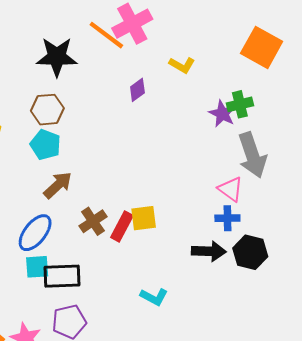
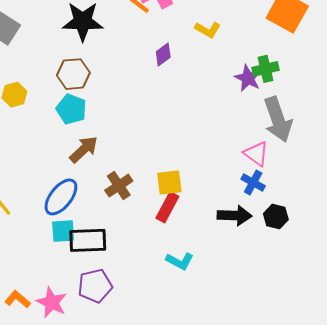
blue cross: (227, 218) -> (253, 182), turned 30
red rectangle: (122, 226) -> (167, 207), moved
black hexagon: (250, 252) -> (276, 217), size x0.7

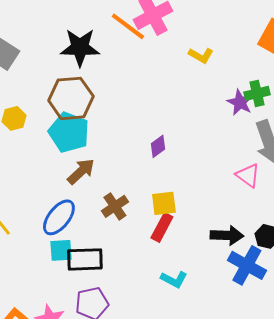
purple diamond: (163, 54) -> (158, 146), moved
brown hexagon: (73, 74) -> (71, 98), size x1.4
cyan pentagon: (71, 109) -> (69, 132), size x1.4
blue cross: (253, 182) -> (247, 265), moved, size x1.6

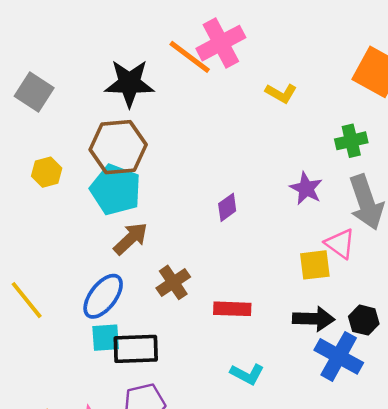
purple star: (240, 102) -> (306, 188), moved
yellow square: (164, 203) -> (315, 265), moved
red rectangle: (162, 227) -> (232, 309), turned 64

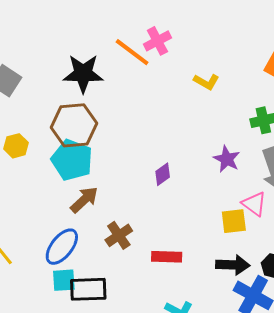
pink cross: (221, 43) -> (157, 41), size x0.7

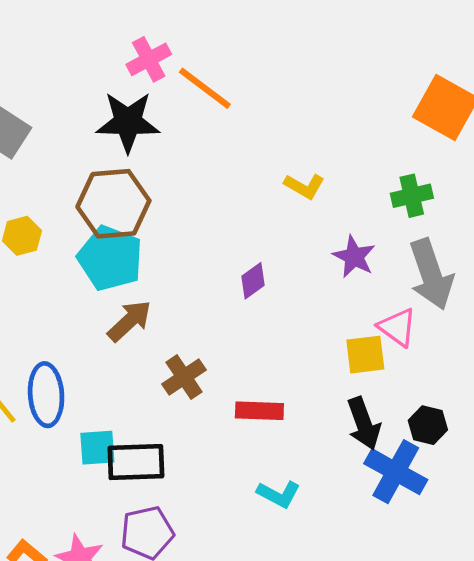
pink cross: (157, 41) -> (149, 59), moved
yellow L-shape: (206, 82) -> (304, 186), moved
blue ellipse: (62, 247) -> (46, 395), moved, turned -42
black arrow: (233, 265) -> (364, 424), turned 68

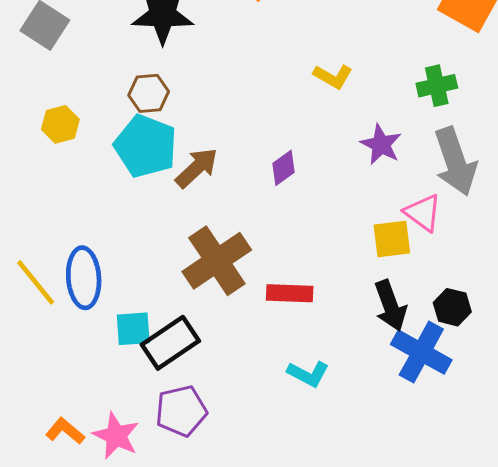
brown hexagon: (113, 204) -> (149, 93), size x0.6
brown arrow: (129, 321) -> (197, 168), moved
brown cross: (184, 377) -> (217, 261), size x1.6
black rectangle: (136, 462) -> (170, 343), turned -32

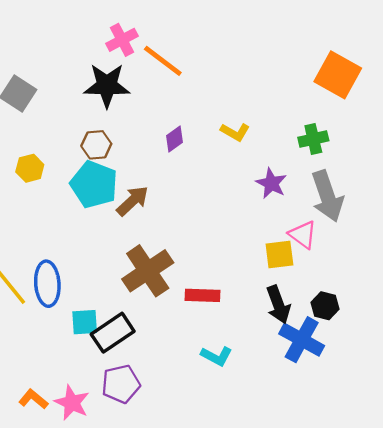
purple diamond: (283, 168) -> (174, 139), moved

